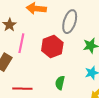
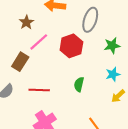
pink line: (21, 43) -> (39, 42), turned 36

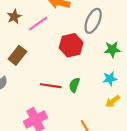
brown star: (26, 22) -> (14, 17), moved
pink line: (39, 42) -> (38, 23), moved
red line: (39, 90) -> (51, 86), moved

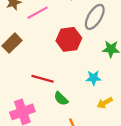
cyan star: (110, 79) -> (94, 78), moved
green semicircle: (74, 85) -> (61, 99), moved, turned -72

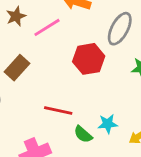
cyan star: (94, 78) -> (108, 124), moved

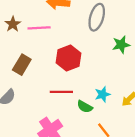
pink line: (47, 27) -> (39, 28), turned 40
red hexagon: (89, 59) -> (69, 58), moved

